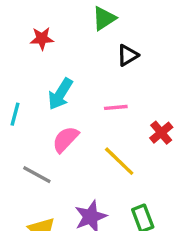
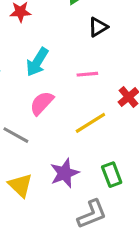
yellow line: (119, 161) -> (90, 123), turned -76

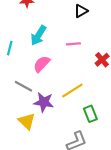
yellow line: (90, 123) -> (72, 91), moved
purple star: (65, 173) -> (44, 102), moved, turned 30

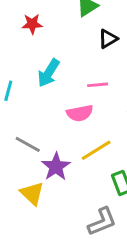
pink semicircle: (42, 64) -> (80, 113), moved, turned -144
purple star: (44, 102) -> (56, 167), turned 30

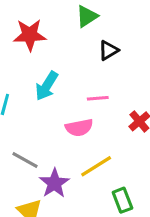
red star: (32, 24) -> (30, 35), size x1.5

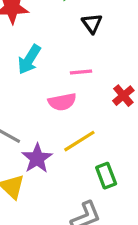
black triangle: (108, 50) -> (92, 23), turned -35

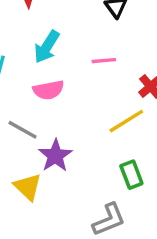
pink semicircle: (62, 102) -> (48, 90), moved
yellow line: (79, 141) -> (126, 121), moved

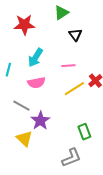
yellow line: (126, 121) -> (74, 89), moved

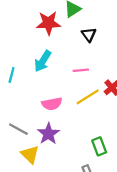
red star: (24, 25) -> (48, 23), moved
pink semicircle: (36, 83) -> (52, 104), moved
gray line: (21, 106) -> (18, 129), moved

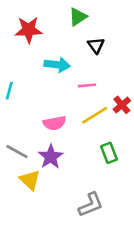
red star: (48, 23) -> (29, 30), moved
cyan arrow: (43, 61) -> (57, 65), moved, turned -115
green rectangle: (99, 146) -> (109, 153), moved

